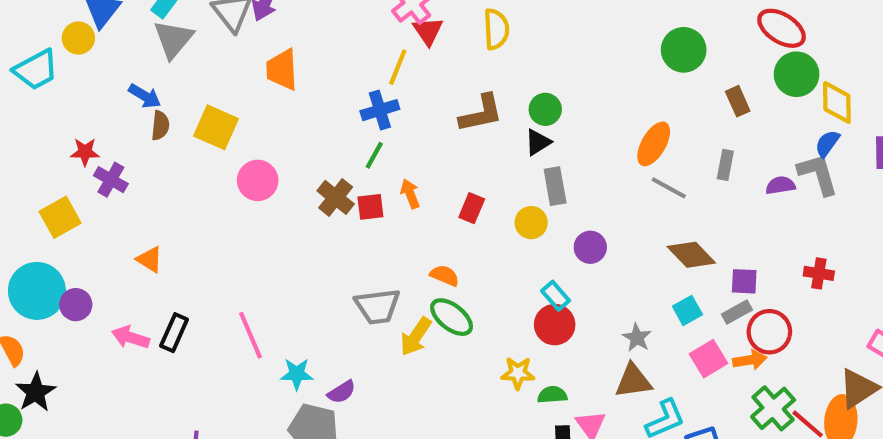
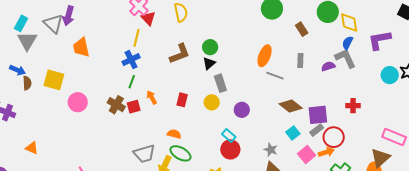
purple square: (744, 281) -> (318, 115), size x1.5

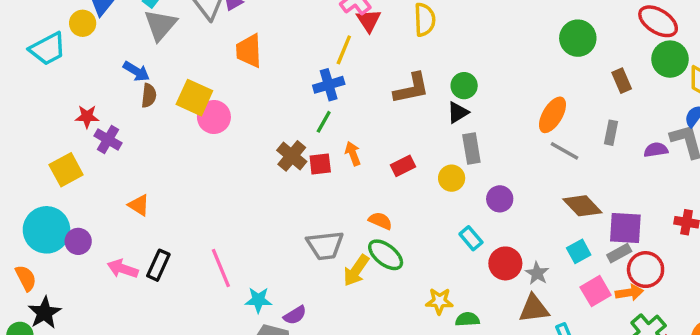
red rectangle: (182, 100) -> (403, 166), turned 40
pink circle: (78, 102) -> (214, 117), moved
red circle: (230, 149) -> (505, 263), moved

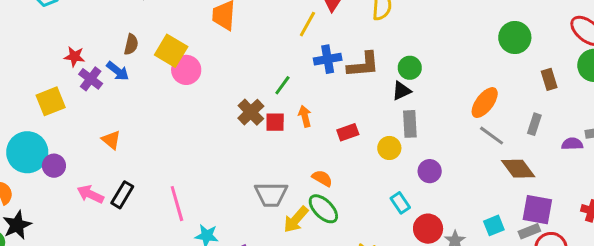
blue arrow: (136, 71) -> (118, 71), moved
blue cross: (329, 85) -> (328, 59), moved
brown diamond: (582, 206) -> (518, 169), moved

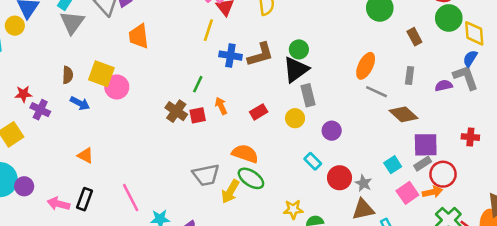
blue cross: (328, 59) -> (230, 56), turned 30
blue arrow: (118, 71) -> (80, 103), moved
black triangle: (402, 91) -> (296, 69), size x1.6
orange triangle: (111, 140) -> (85, 155), moved
orange semicircle: (322, 178) -> (245, 154), size x1.5

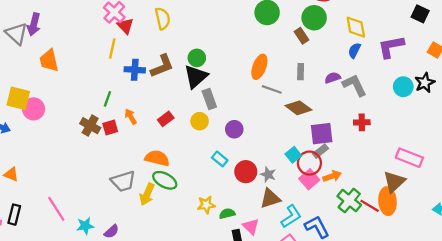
green circle: (449, 18) -> (314, 18), moved
gray L-shape: (466, 77) -> (354, 85), moved
red circle: (443, 174) -> (309, 163), moved

